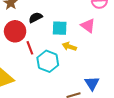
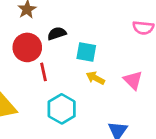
pink triangle: (88, 26) -> (133, 80), moved
cyan hexagon: (48, 61) -> (62, 109), moved

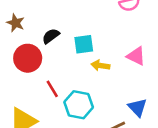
red line: (43, 72) -> (52, 89), moved

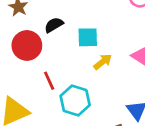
yellow arrow: (100, 65) -> (103, 62), turned 126

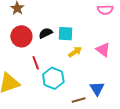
black semicircle: (54, 25) -> (46, 33), moved

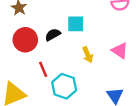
cyan square: (66, 34) -> (76, 24), moved
yellow arrow: (75, 52) -> (88, 55), turned 104

